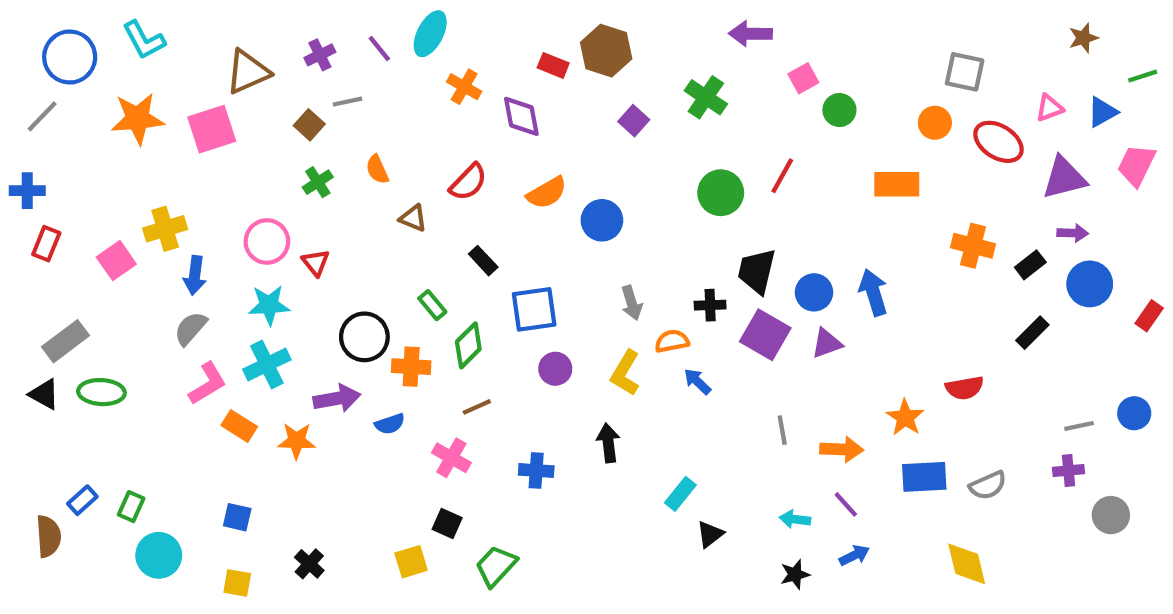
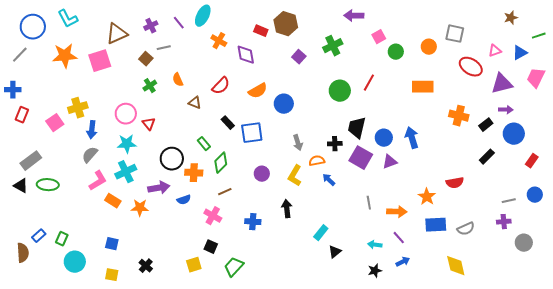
green cross: (706, 97) -> (333, 46), turned 30
orange circle: (935, 123) -> (429, 47), moved
blue square: (534, 309) -> (252, 133), moved
red rectangle: (1149, 316) -> (532, 161), moved

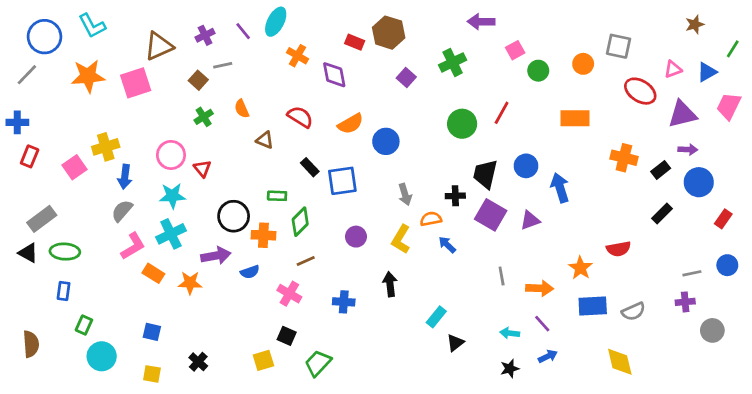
green line: (539, 36) -> (733, 49), turned -40
red semicircle: (221, 86) -> (300, 117), turned -102
blue circle: (384, 138) -> (526, 166), moved
green rectangle: (204, 144) -> (277, 196), turned -48
blue rectangle: (39, 236) -> (64, 291), moved, turned -40

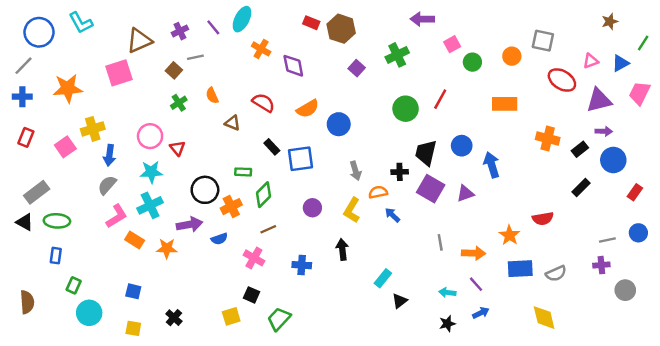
red rectangle: (355, 42) -> (311, 23), moved
orange star: (88, 76) -> (68, 88), moved
blue cross: (17, 122) -> (22, 97), moved
orange cross: (263, 235) -> (231, 207), turned -30

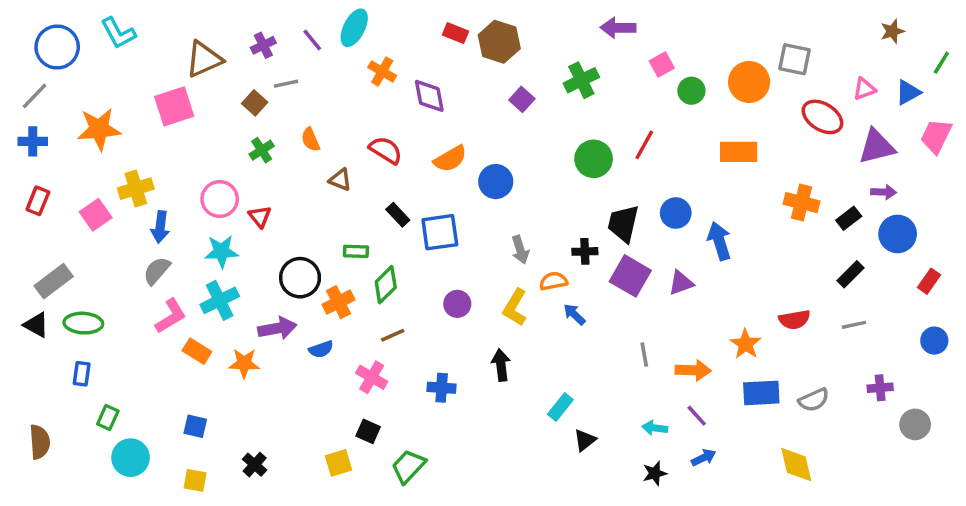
orange circle: (512, 56) -> (749, 82), size x1.5
gray line: (607, 240) -> (854, 325), moved

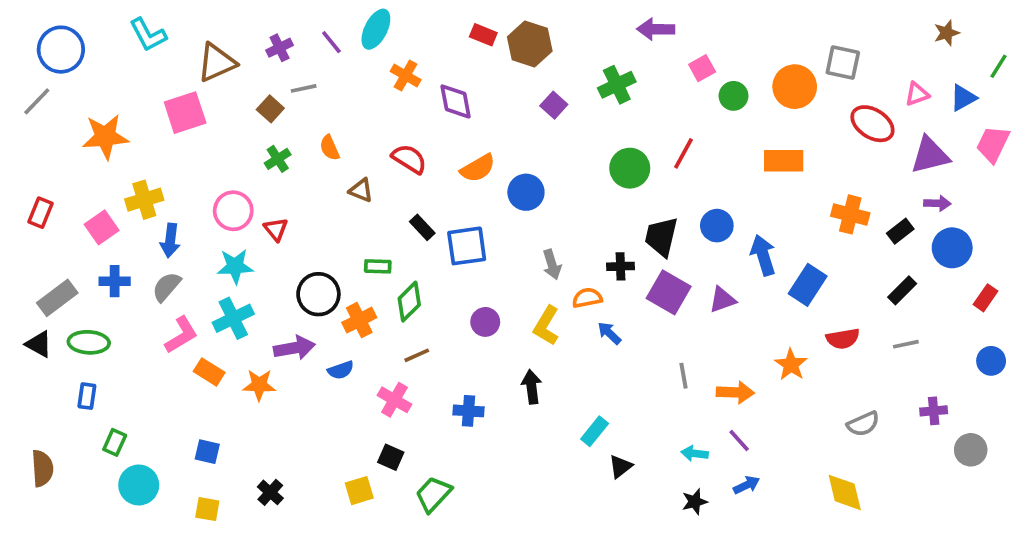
cyan L-shape: (118, 33) -> (148, 35), moved
blue cross: (33, 141) -> (115, 281), moved
blue rectangle: (761, 393) -> (808, 285), moved, turned -54

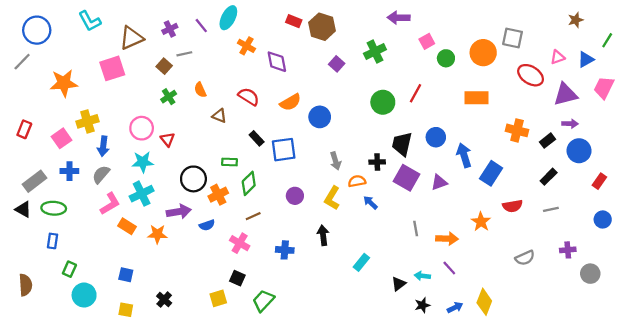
black triangle: (620, 466) -> (399, 284), moved
blue arrow: (746, 485) -> (455, 307), moved
yellow diamond: (845, 492) -> (484, 302), moved, turned 35

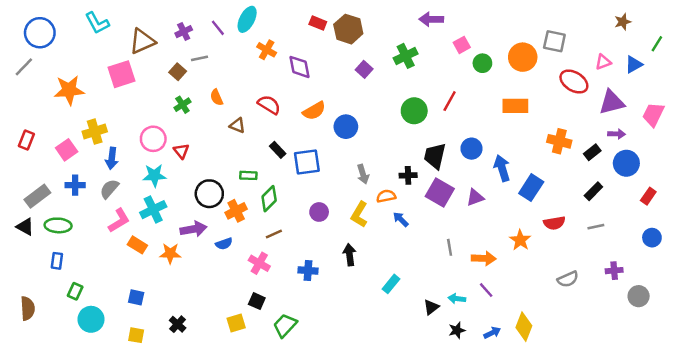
pink trapezoid: (604, 88) -> (653, 114), moved

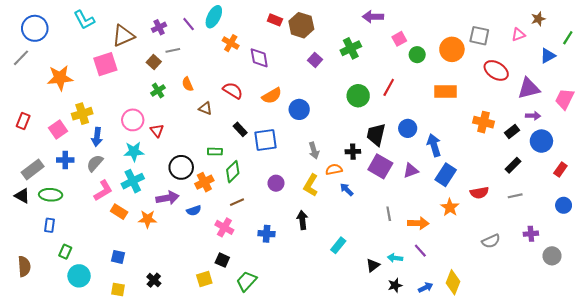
pink triangle: (603, 62) -> (518, 35), moved
blue rectangle: (531, 188) -> (446, 175), moved

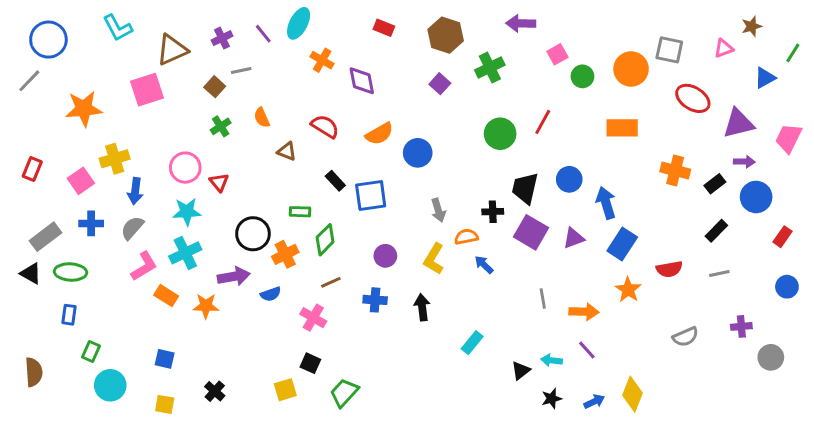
brown hexagon: (301, 25) -> (446, 35), moved
blue cross: (267, 234) -> (375, 300), moved

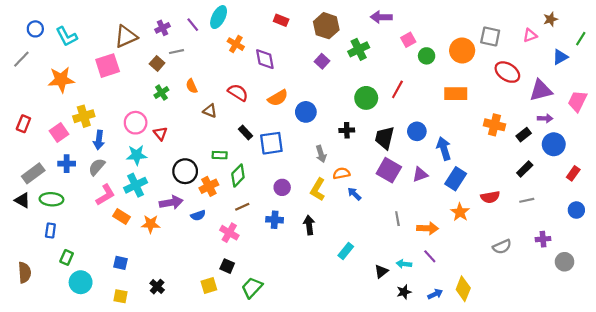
cyan L-shape: (118, 28) -> (67, 36), moved
blue circle: (48, 40) -> (35, 29), size x0.6
black cross: (493, 212) -> (347, 130), moved

